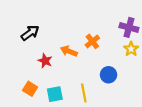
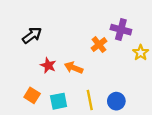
purple cross: (129, 27) -> (121, 30), moved
orange arrow: (69, 51) -> (74, 68), moved
blue circle: (109, 75) -> (116, 101), moved

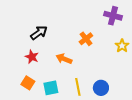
purple cross: (121, 30) -> (113, 16), moved
black arrow: (32, 35) -> (39, 33), moved
red star: (48, 65) -> (32, 57), moved

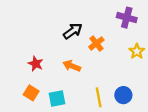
black arrow: (39, 33) -> (73, 31), moved
yellow line: (78, 87) -> (99, 97), moved
blue circle: (101, 88) -> (123, 95), moved

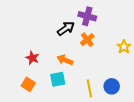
purple cross: (127, 18) -> (87, 16), moved
cyan square: (57, 98) -> (58, 79), moved

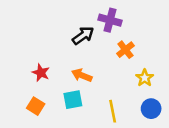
orange cross: (87, 40) -> (125, 50), moved
yellow star: (124, 47) -> (145, 78), moved
blue circle: (112, 86) -> (151, 109), moved

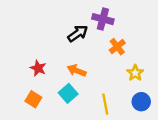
cyan square: (73, 100) -> (68, 93), turned -30

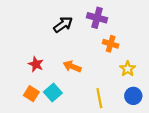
black arrow: (78, 33) -> (63, 25), moved
orange cross: (117, 47) -> (111, 44), turned -35
cyan square: (68, 93) -> (53, 92), moved

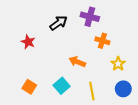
red star: (36, 64) -> (28, 42), moved
orange arrow: (72, 66) -> (77, 62), moved
cyan square: (53, 92) -> (62, 86), moved

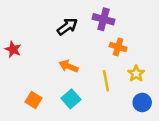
red star: (28, 42) -> (13, 49), moved
orange arrow: (77, 62) -> (69, 66), moved
yellow line: (92, 91) -> (106, 81), moved

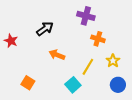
black arrow: (67, 26) -> (45, 29), moved
yellow line: (106, 81) -> (88, 67), turned 42
cyan square: (71, 99) -> (73, 85), moved

